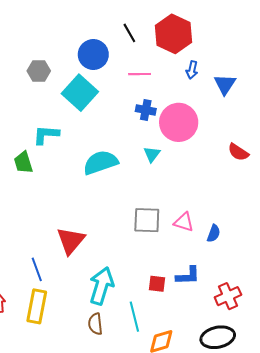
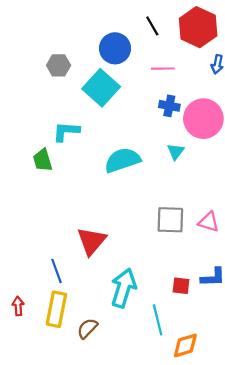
brown semicircle: (95, 324) -> (87, 328), moved, turned 50

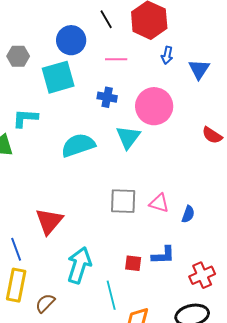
cyan square: (101, 88) -> (58, 77), turned 32
blue cross: (169, 106) -> (107, 97), moved
cyan triangle: (176, 152) -> (128, 137), size x1.5

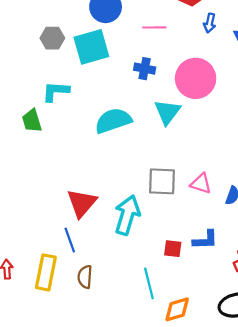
gray hexagon: (18, 56) -> (52, 38), moved
blue line: (16, 249) -> (70, 240), moved
cyan arrow: (79, 265) -> (127, 215), moved
brown semicircle: (45, 303) -> (85, 277), moved, turned -40

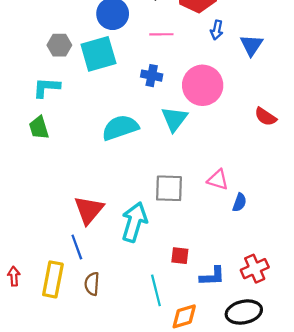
cyan L-shape: (56, 91) -> (46, 87), moved
pink triangle: (201, 184) -> (218, 180), moved
blue L-shape: (205, 240) -> (212, 276), moved

